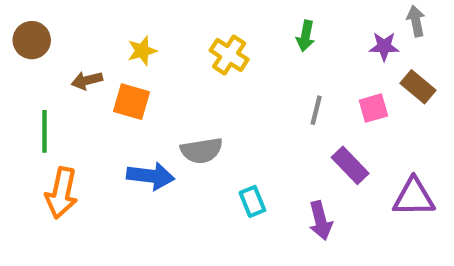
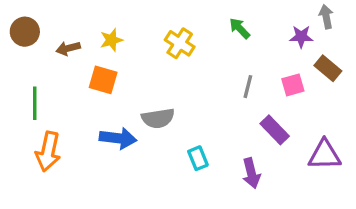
green arrow: (306, 36) -> (240, 28), turned 125
brown arrow: (87, 80) -> (68, 48), moved

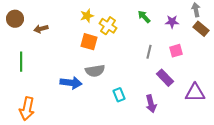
purple star: (301, 37) -> (172, 22), moved
yellow star: (111, 40) -> (87, 16), moved
brown rectangle: (328, 68) -> (201, 29), moved
orange square: (103, 80) -> (89, 42), moved
orange arrow: (48, 152) -> (27, 109), moved

